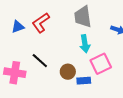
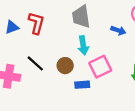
red L-shape: (41, 23) -> (36, 23), turned 140
brown circle: (68, 72) -> (65, 66), moved

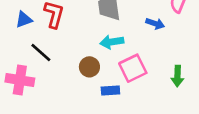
cyan arrow: (83, 45) -> (112, 42), turned 90
black line: (35, 63) -> (41, 52), moved

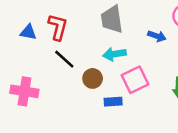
blue triangle: (24, 20) -> (28, 32), turned 30
black line: (41, 52) -> (64, 59), moved

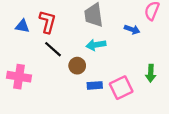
pink square: (135, 80) -> (121, 88), moved

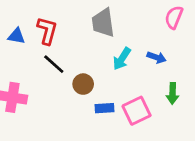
blue arrow: (132, 29) -> (157, 57), moved
cyan arrow: (96, 45) -> (122, 59), moved, turned -48

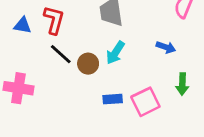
cyan arrow: (122, 59) -> (115, 53), moved
brown circle: (83, 84) -> (88, 64), moved

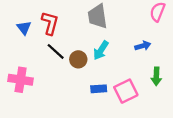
blue triangle: (23, 25) -> (24, 28), turned 42
blue arrow: (166, 47) -> (143, 46), turned -35

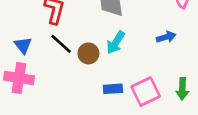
blue triangle: (24, 28) -> (23, 45), moved
green arrow: (156, 76) -> (182, 89), moved

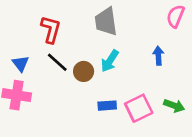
blue arrow: (166, 37) -> (158, 56), turned -78
green arrow: (182, 89) -> (174, 106), turned -72

